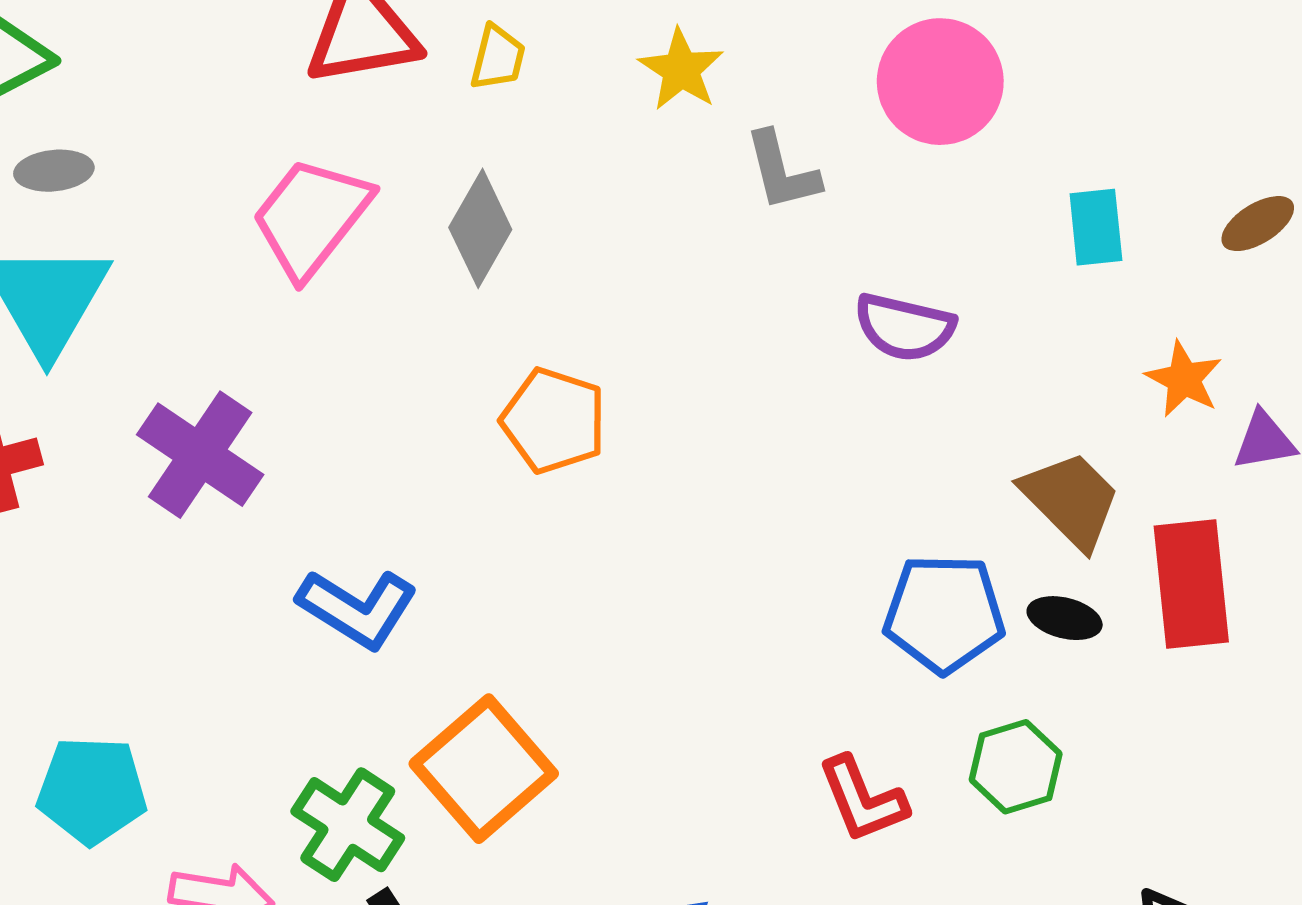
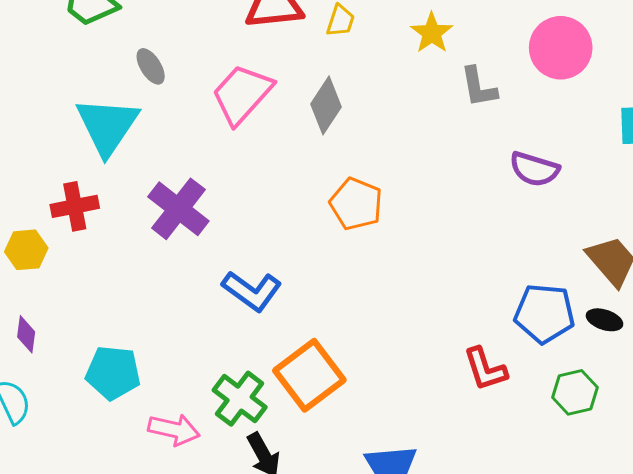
gray ellipse: (54, 171) -> (151, 66), moved, turned 60
red L-shape: (862, 799) -> (485, 369), moved

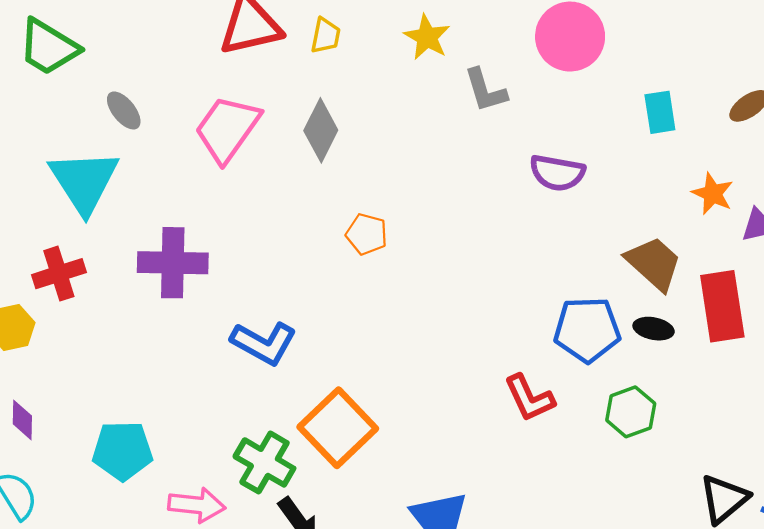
orange pentagon: (356, 204) -> (367, 234), size x0.7
purple cross: (178, 209) -> (173, 263), turned -30

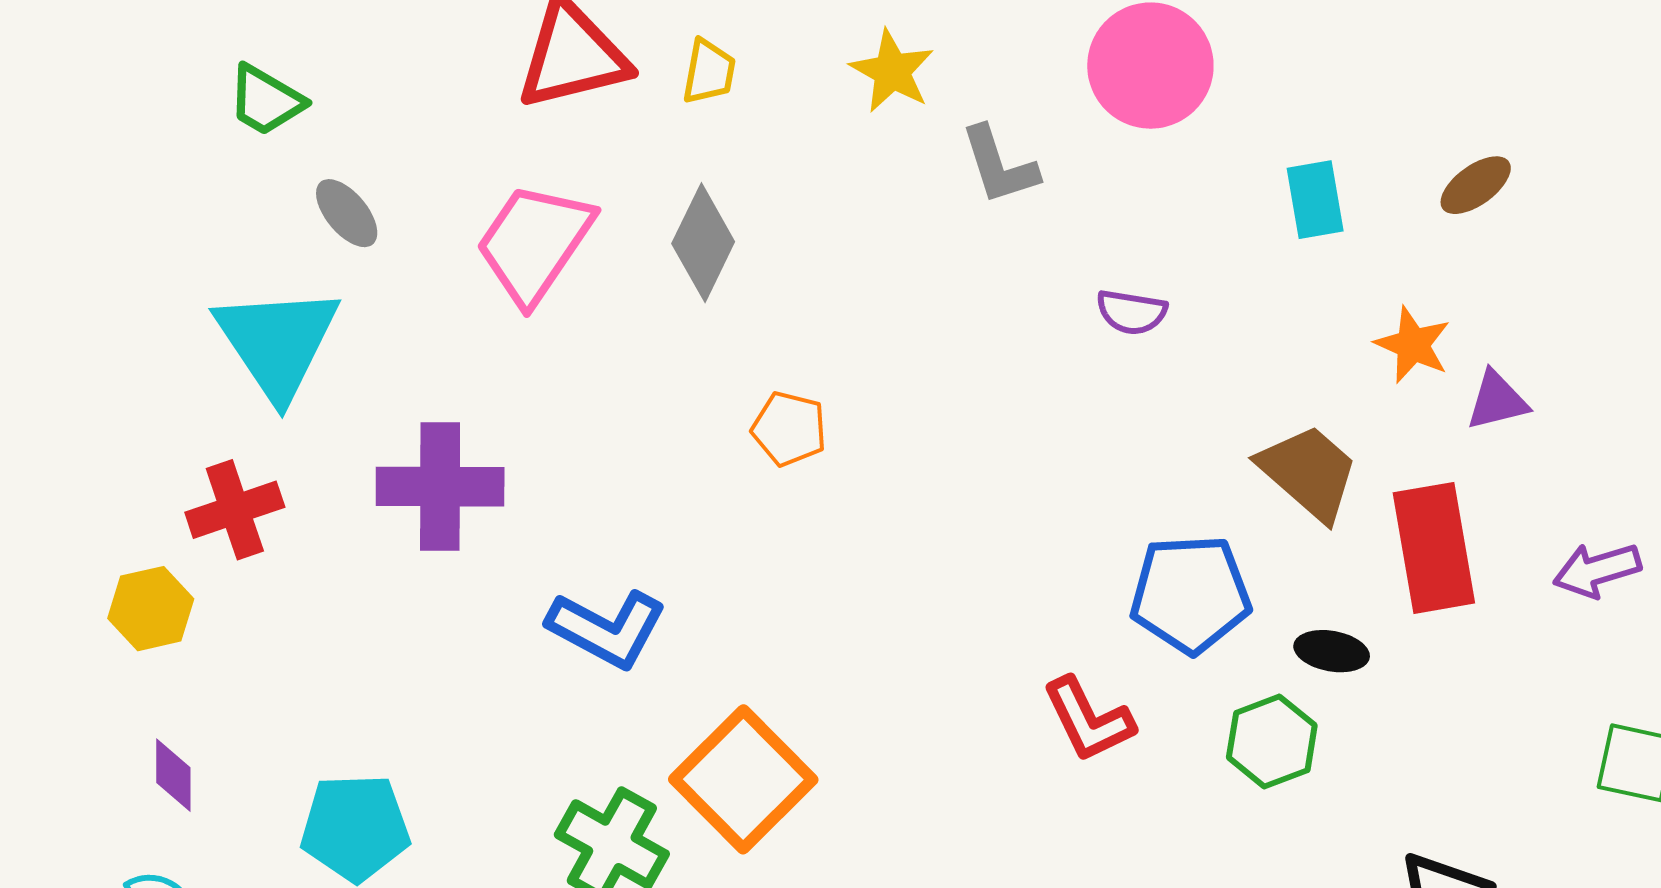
green trapezoid: (48, 47) -> (266, 100), moved, size x0.7
purple semicircle: (557, 173) -> (1131, 312), size x0.7
black ellipse: (654, 329) -> (1332, 651), moved

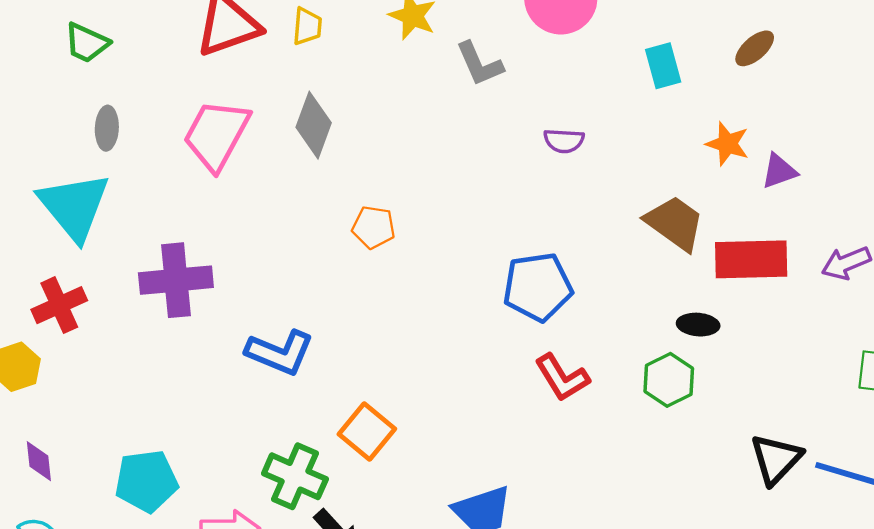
green trapezoid: (266, 100) -> (87, 43), moved
gray ellipse: (347, 213) -> (107, 128), turned 48
red rectangle: (1434, 548) -> (751, 259), turned -76
blue pentagon: (1190, 594) -> (538, 287), moved
orange square: (743, 779) -> (367, 432), size x0.7

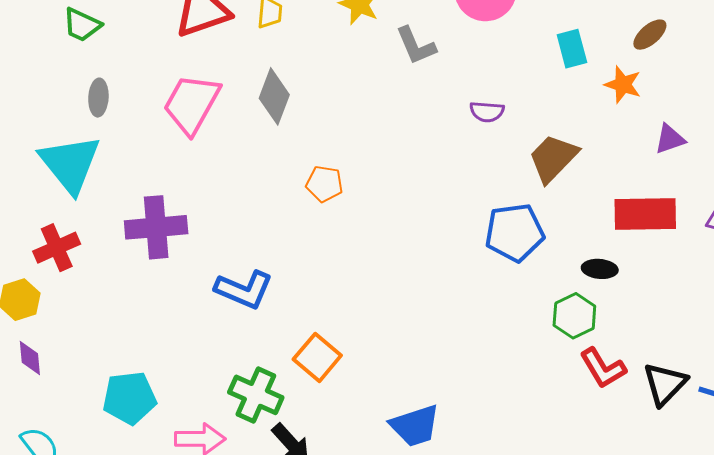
orange star: (727, 144) -> (623, 85), moved
brown trapezoid: (675, 223) -> (553, 158), moved, turned -82
blue pentagon: (538, 287) -> (515, 232), moved
red L-shape: (562, 378) -> (603, 368), moved
purple diamond: (39, 461) -> (30, 358), moved

